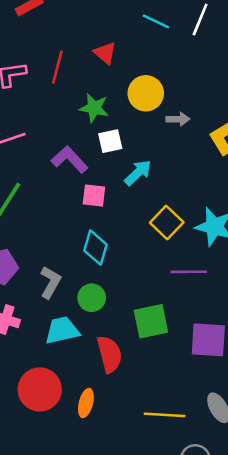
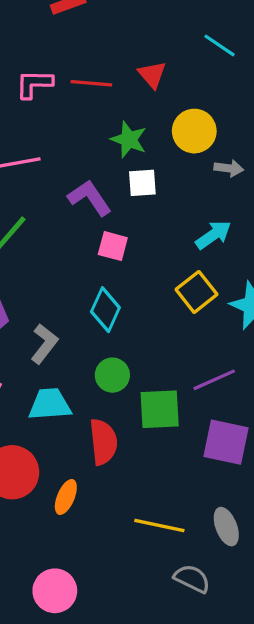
red line: (57, 67) -> (91, 83), turned 72
cyan arrow: (138, 173) -> (213, 235), moved
purple line: (189, 272) -> (214, 380), moved, turned -32
green circle: (92, 298) -> (112, 375), moved

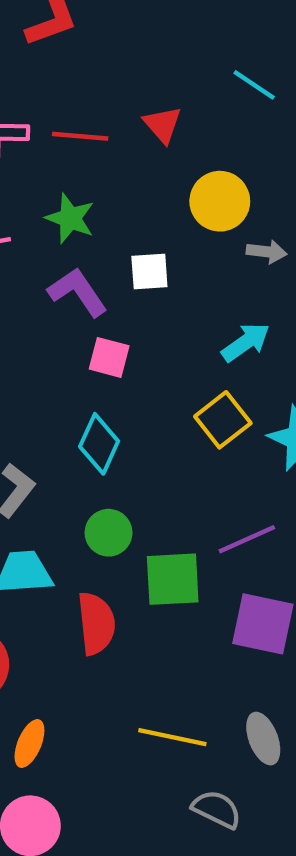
green star: (129, 140) -> (70, 218), moved
orange ellipse: (66, 497) -> (29, 744), moved

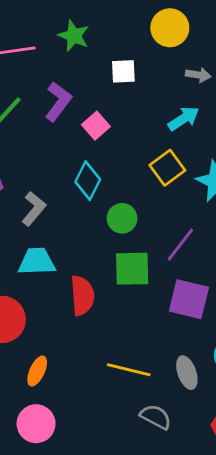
gray arrow: (267, 252) -> (198, 75), moved
purple L-shape: (78, 292) -> (58, 102), moved, turned 69
pink square: (109, 357) -> (96, 126), turned 32
green circle: (109, 533) -> (122, 218), moved
purple line: (247, 539) -> (180, 245), turned -30

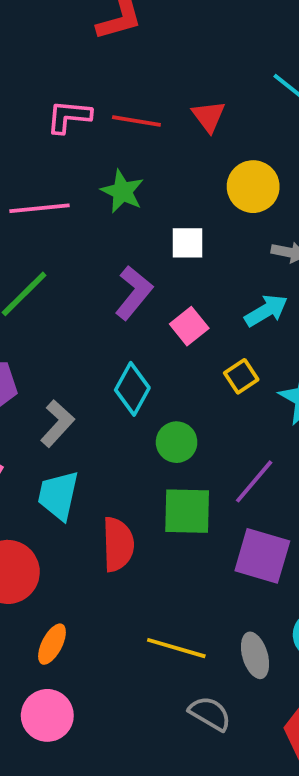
purple L-shape: (58, 102) -> (134, 293), moved
pink square: (96, 126) -> (189, 326), moved
yellow square: (167, 168) -> (241, 376), size x0.7
cyan trapezoid: (37, 261) -> (58, 495), turned -78

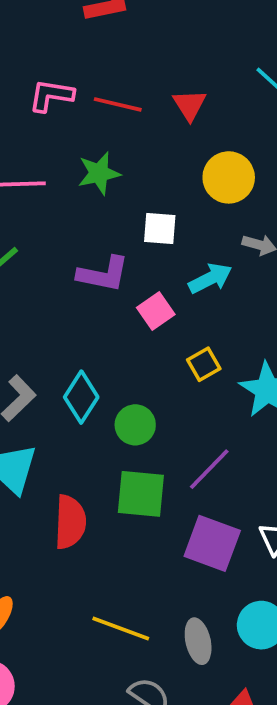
green star: (122, 191) -> (99, 173), turned 30
purple L-shape: (134, 293) -> (103, 274), turned 58
cyan arrow: (266, 311) -> (210, 278), moved
cyan diamond: (132, 389) -> (81, 397), moved

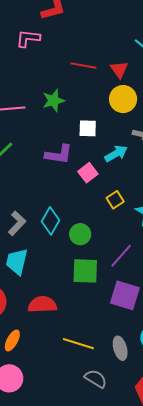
pink L-shape: (51, 95) -> (28, 38), moved
red line: (118, 104) -> (83, 66), moved
red triangle: (190, 105) -> (119, 69), moved
red semicircle: (70, 522) -> (42, 305), moved, turned -92

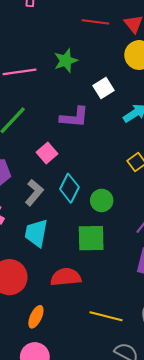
white square: (88, 128) -> (103, 88), turned -30
pink square: (88, 173) -> (47, 153), moved
green square: (85, 271) -> (91, 238), moved

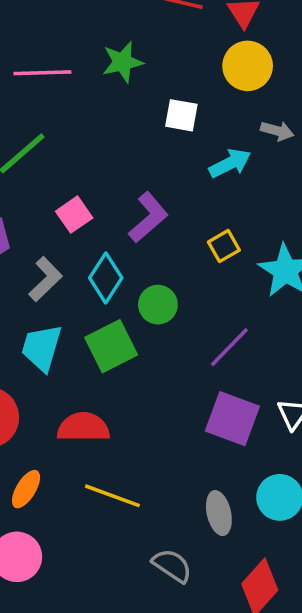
white square: (103, 88) -> (181, 115), turned 36
purple L-shape: (74, 117) -> (148, 217), moved, turned -52
green square: (91, 238) -> (111, 346), moved, turned -32
yellow line: (106, 316) -> (112, 496), moved

